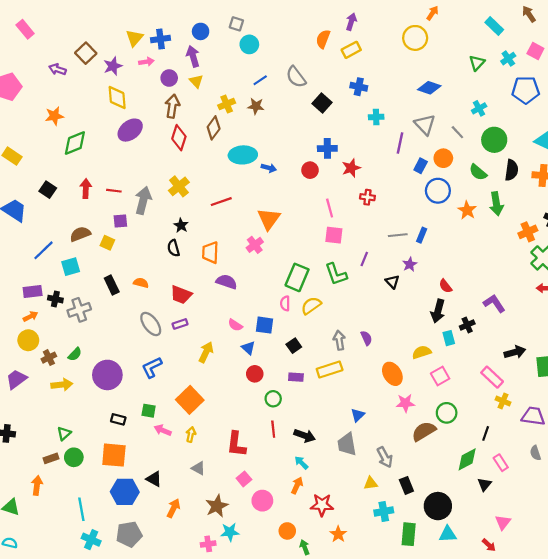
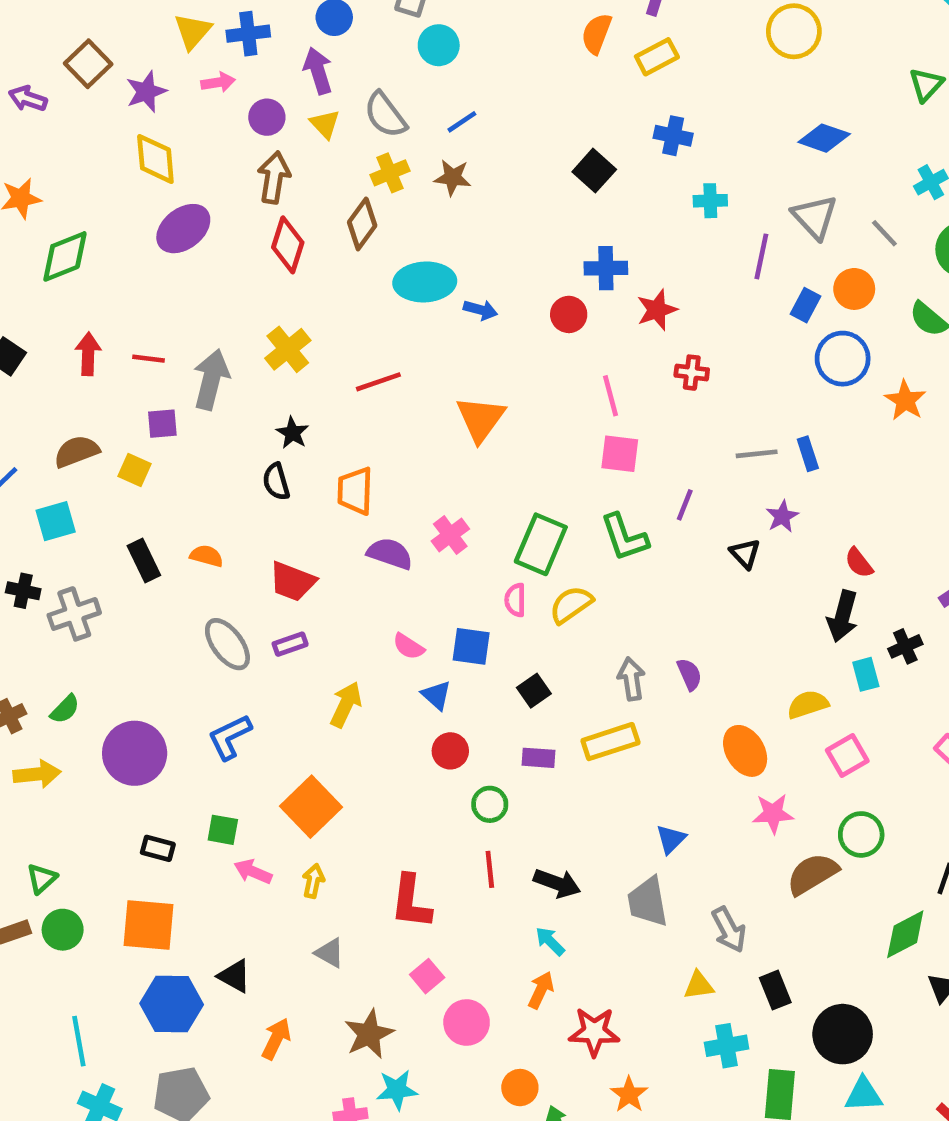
gray semicircle: (296, 77) -> (385, 115), moved
blue rectangle: (422, 235) -> (808, 454), turned -40
pink cross: (255, 245) -> (450, 535), moved

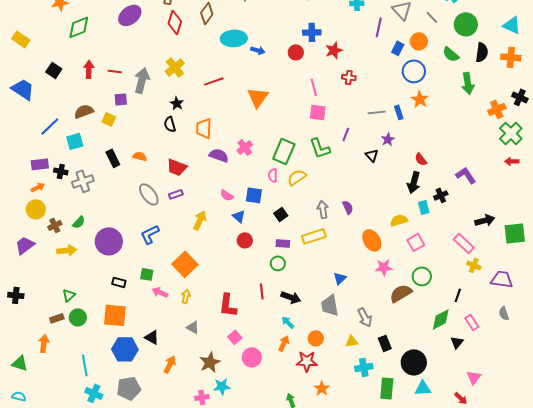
orange star: (905, 400) -> (420, 99), moved
green circle: (490, 804) -> (278, 263), moved
orange circle: (520, 1088) -> (316, 338), moved

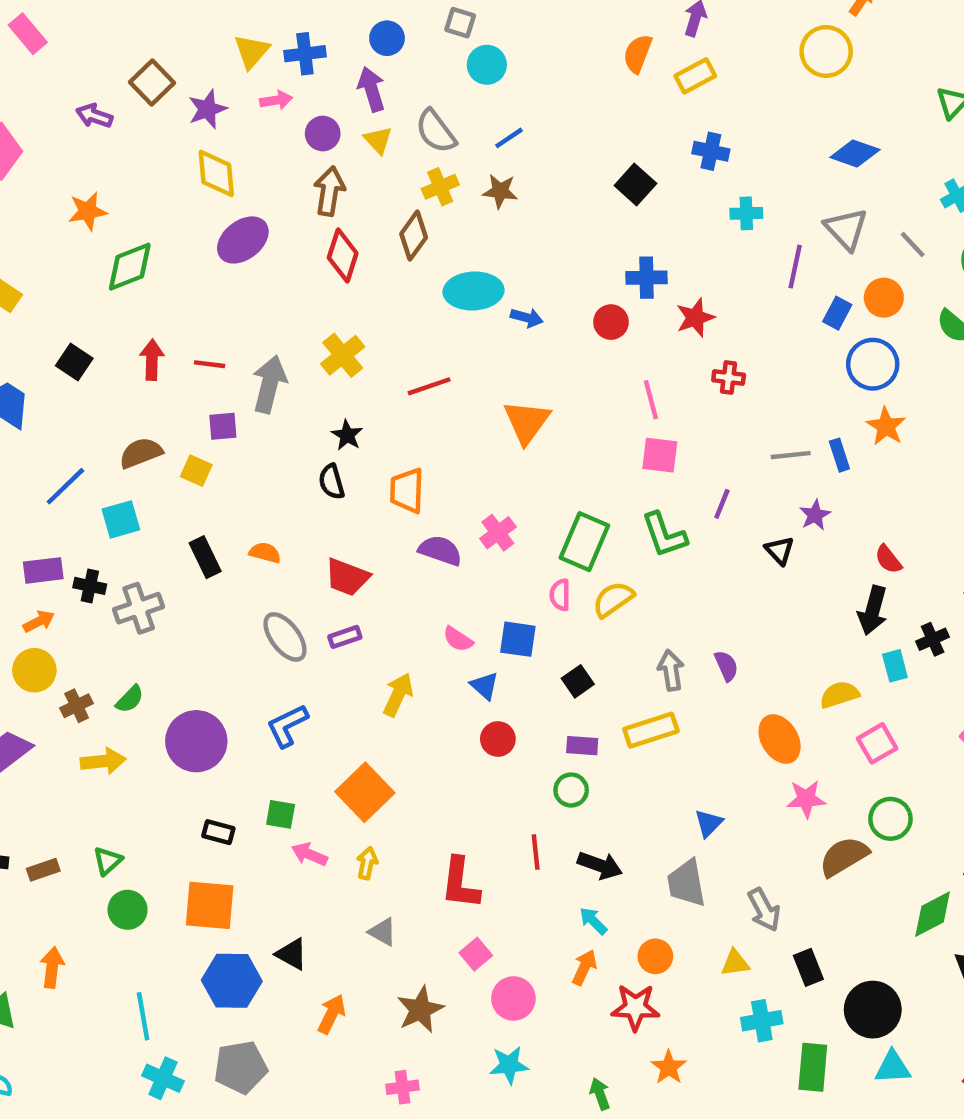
brown rectangle: (57, 318) -> (43, 870), moved
cyan star: (222, 386) -> (509, 1065), moved

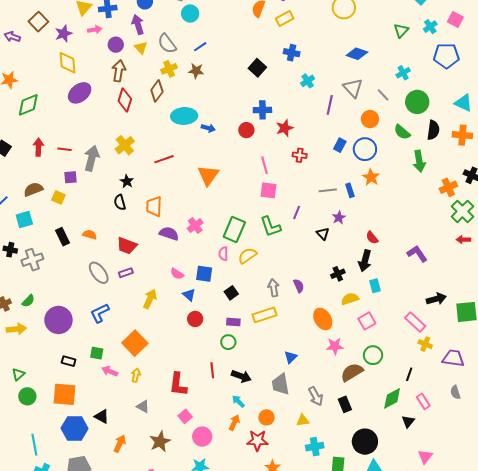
cyan cross: (746, 213) -> (308, 81), turned -32
blue rectangle: (837, 313) -> (340, 145), moved
black cross: (933, 639) -> (338, 274), moved
black rectangle: (808, 967) -> (345, 404), moved

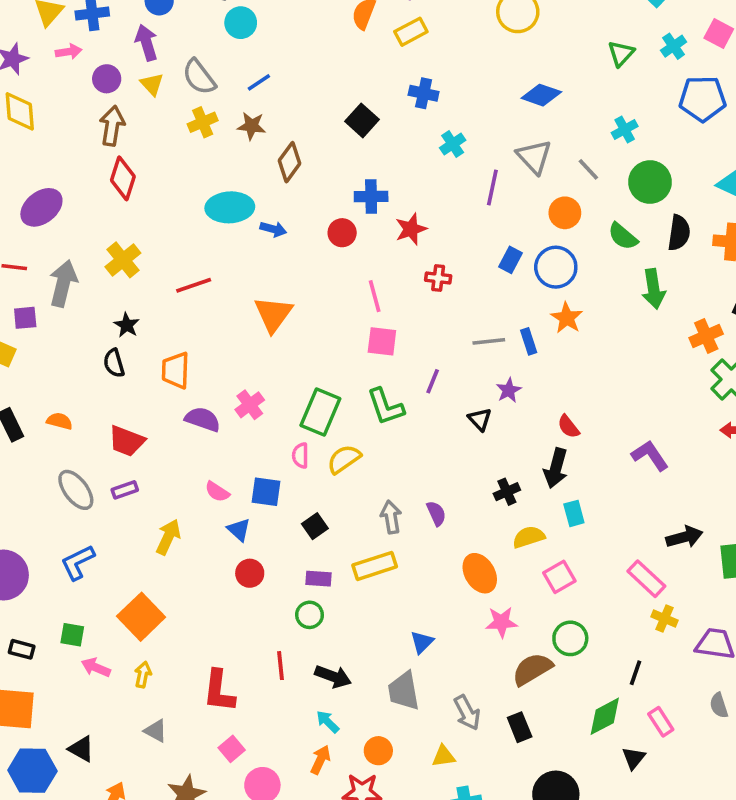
brown diamond: (157, 91) -> (290, 162), moved
purple ellipse: (80, 93) -> (41, 207), moved

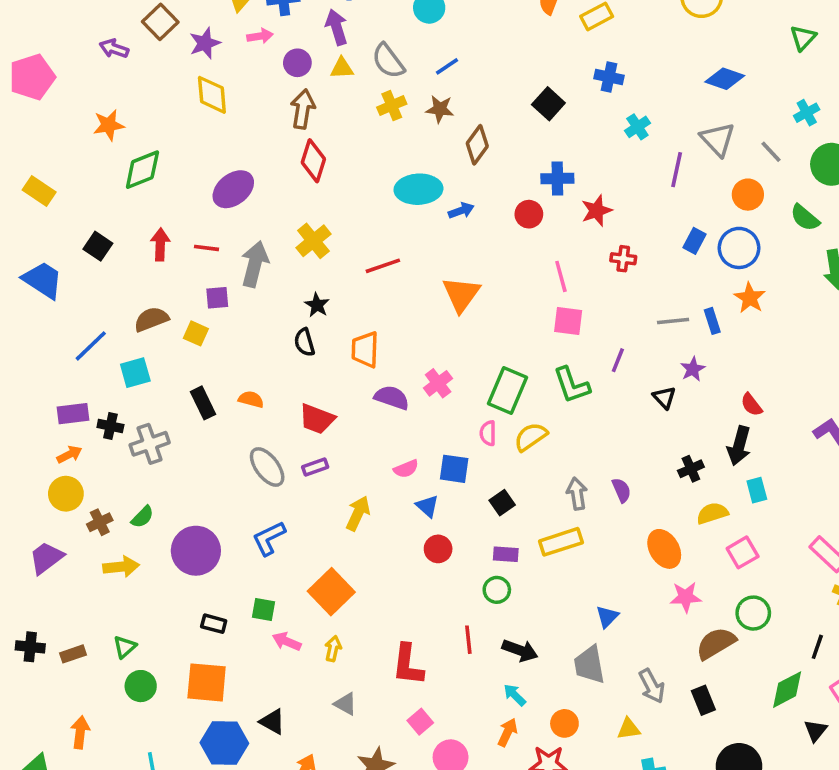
yellow triangle: (152, 84) -> (342, 68), turned -50
blue arrow: (273, 229) -> (461, 211), turned -35
pink semicircle: (217, 492) -> (406, 469), turned -55

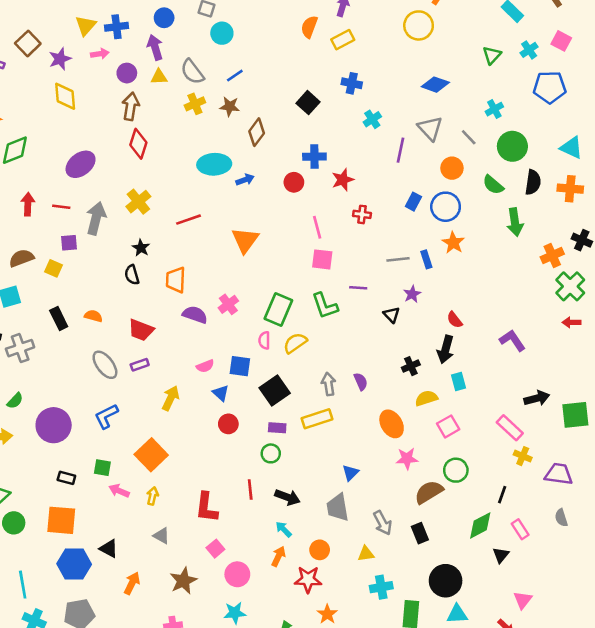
purple line: (618, 360) -> (358, 288), turned 72
black square: (502, 503) -> (275, 390), size x1.6

